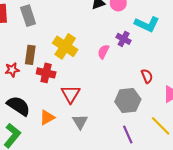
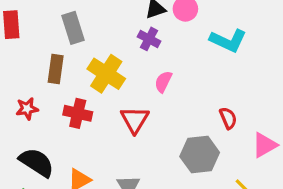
gray rectangle: (28, 16) -> (73, 28), moved
purple cross: (124, 39) -> (149, 39), moved
brown rectangle: (30, 55) -> (56, 69), moved
red triangle: (70, 94) -> (135, 120), moved

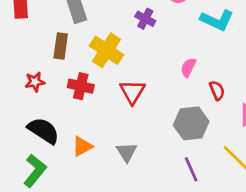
pink semicircle: (163, 82) -> (188, 67), moved

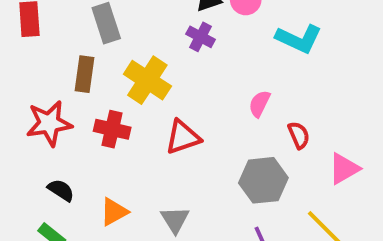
red star: (35, 82) -> (49, 123), size x1.6
red triangle: (132, 92) -> (183, 137), turned 40
black semicircle: (43, 131) -> (61, 190), size x0.6

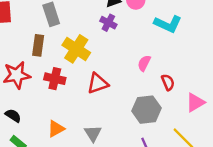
black semicircle: (61, 190) -> (13, 116), moved

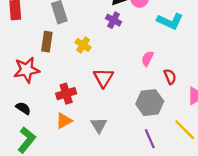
yellow cross: (76, 49) -> (83, 45), size x0.6
red cross: (55, 79) -> (66, 94), moved, turned -30
red triangle: (98, 83) -> (103, 78), turned -40

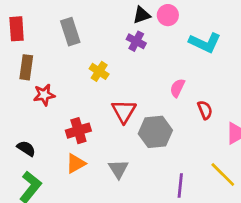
brown rectangle: (47, 42) -> (26, 67), moved
red star: (27, 70) -> (44, 95), moved, size x0.7
gray hexagon: (150, 103) -> (155, 132), moved
purple line: (150, 139) -> (180, 186), turned 30

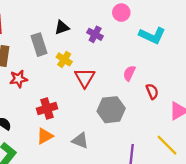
black triangle: (142, 15) -> (62, 27), moved
gray rectangle: (70, 32) -> (39, 45), moved
red triangle: (124, 111) -> (85, 78), moved
gray triangle: (118, 169) -> (80, 141), turned -36

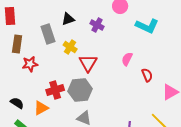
gray hexagon: (111, 110) -> (80, 90), moved
orange triangle: (45, 136) -> (41, 108), moved

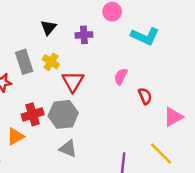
black triangle: (68, 19) -> (48, 28), turned -32
purple cross: (97, 25) -> (84, 35), turned -32
gray rectangle: (48, 34) -> (24, 62), moved

